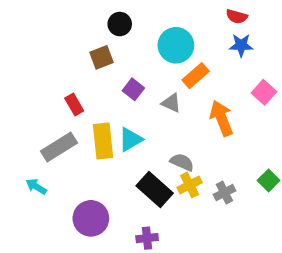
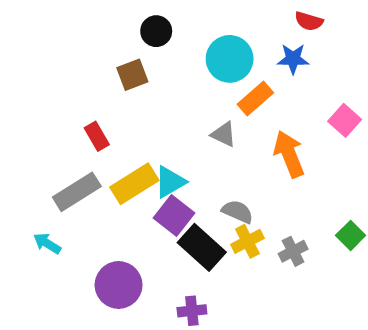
blue star: (241, 45) -> (293, 59), moved
purple square: (133, 89) -> (174, 216), moved, size x1.4
yellow rectangle: (103, 141) -> (134, 184), turned 64

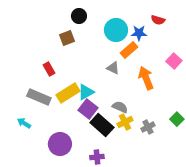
red semicircle: (309, 21) -> (158, 20), moved
blue star: (293, 59) -> (139, 33), moved
gray rectangle: (77, 192) -> (39, 97), turned 55

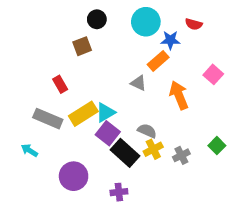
cyan circle: (116, 30) -> (146, 22), moved

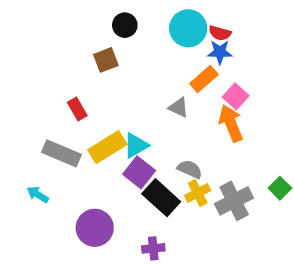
red semicircle: (194, 24) -> (220, 33), moved
pink square: (213, 74) -> (236, 96), moved
gray cross: (181, 155) -> (234, 201), size x1.6

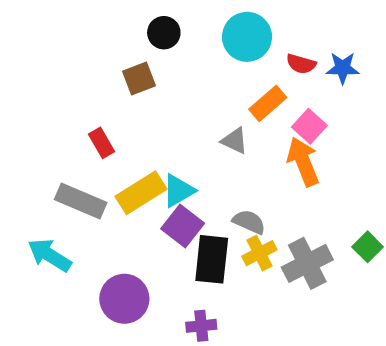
red semicircle: (220, 33) -> (301, 64), moved
blue star: (220, 52) -> (343, 68), moved
cyan arrow: (38, 195) -> (50, 255), size x1.5
black rectangle: (161, 198) -> (212, 259), turned 54

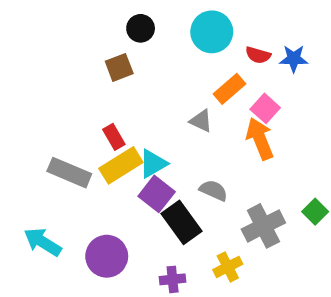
red rectangle: (101, 143) -> (114, 137), moved
yellow cross: (259, 253) -> (228, 267), moved
cyan arrow: (50, 255) -> (43, 242), moved
black rectangle: (212, 259) -> (181, 222), turned -42

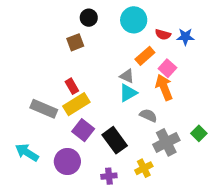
cyan triangle: (153, 164) -> (128, 93), moved
gray semicircle: (214, 190) -> (148, 115), moved
purple square: (157, 194) -> (83, 130), moved

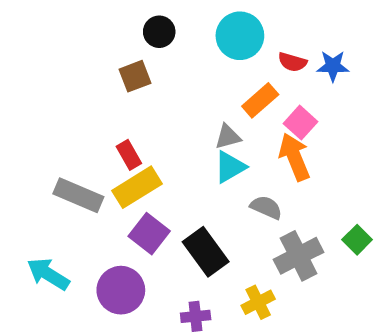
gray triangle: (127, 76) -> (228, 137), turned -40

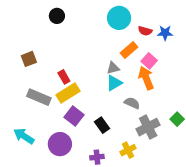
black circle: (159, 32) -> (57, 16), moved
brown square: (135, 76) -> (29, 59), moved
black rectangle: (206, 252) -> (102, 125), size x0.7

